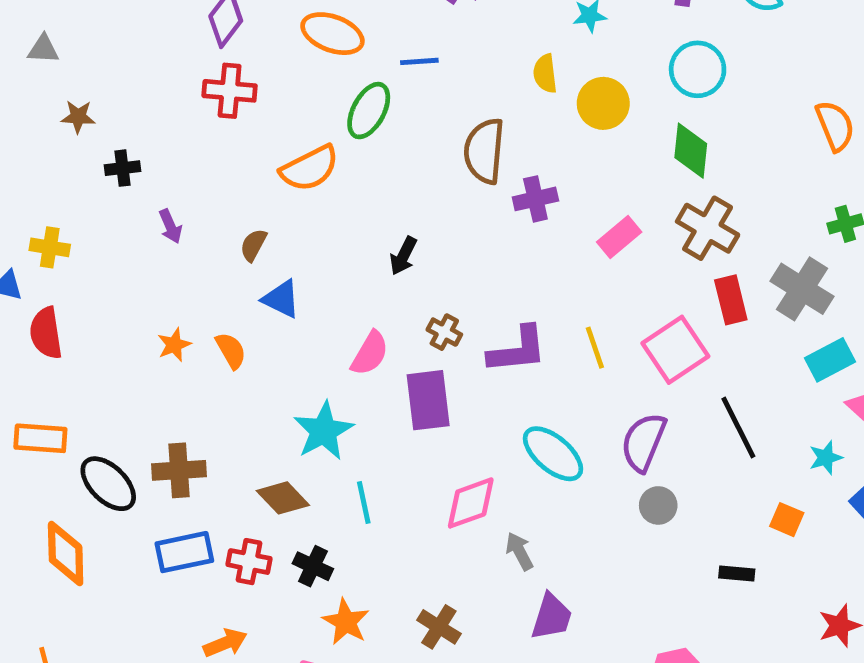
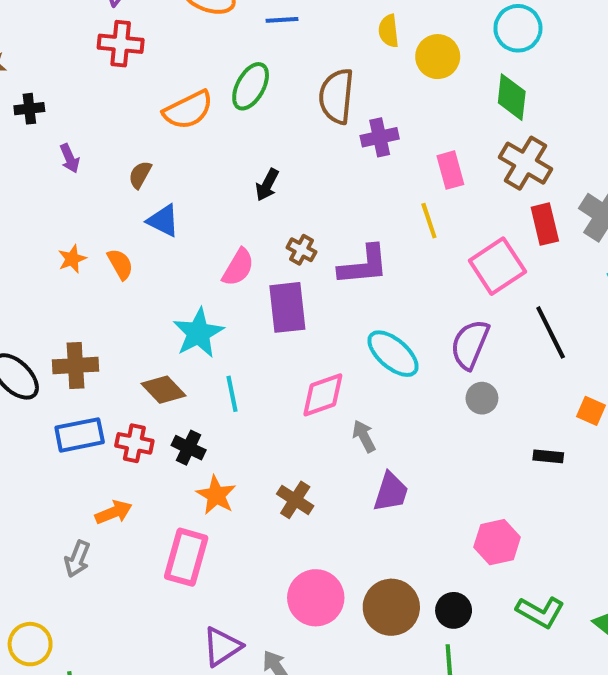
green ellipse: (369, 111) -> (251, 86), moved
pink rectangle: (619, 237) -> (450, 170), turned -66
yellow line: (595, 348) -> (429, 221), moved

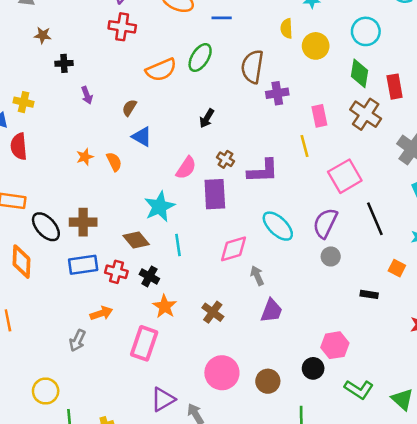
red rectangle: (545, 224) -> (395, 87), moved
brown circle: (391, 607) -> (268, 381), size x0.7
black circle: (454, 610) -> (313, 368), moved

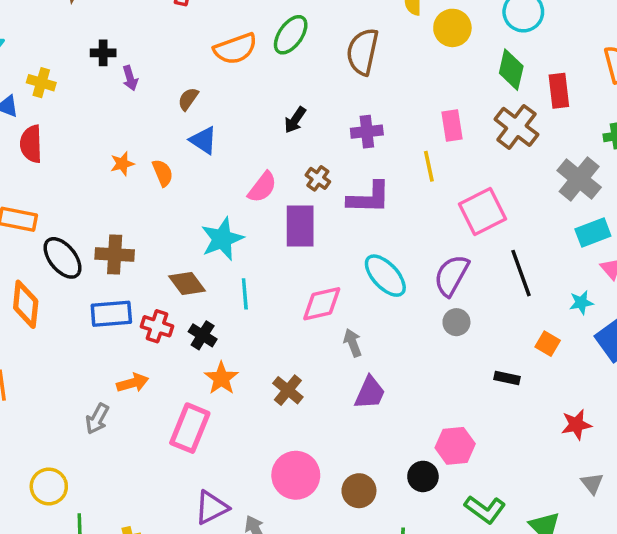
black cross: (64, 63) -> (103, 53), moved
purple cross: (277, 93) -> (367, 132), moved

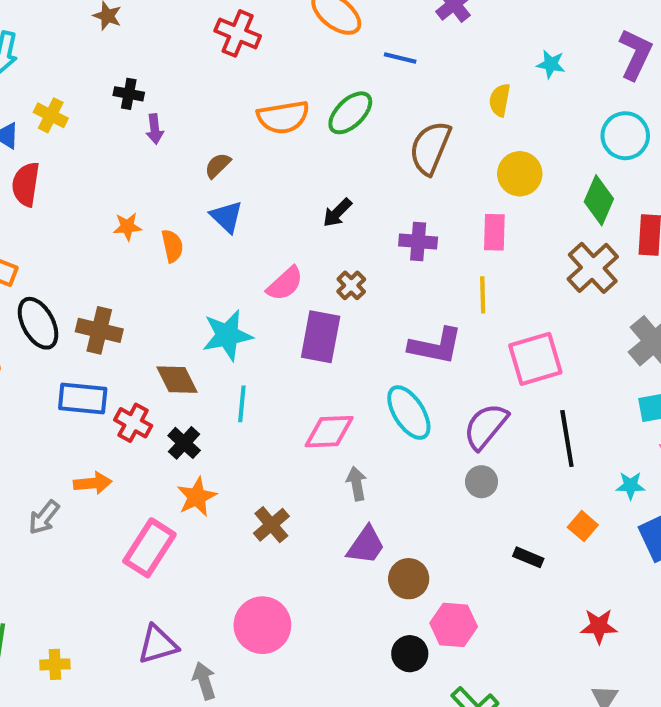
yellow circle: (452, 28) -> (520, 174), moved
pink rectangle: (452, 125) -> (494, 232), moved
purple L-shape: (369, 198) -> (436, 346), moved
brown circle: (359, 491) -> (409, 579), moved

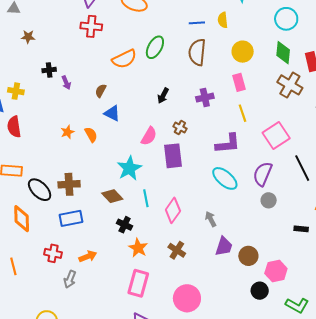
blue line: (400, 58) -> (197, 23), moved
red cross: (133, 423) -> (53, 253), moved
pink diamond: (329, 432) -> (173, 210), moved, turned -35
pink rectangle: (149, 548) -> (138, 283), moved

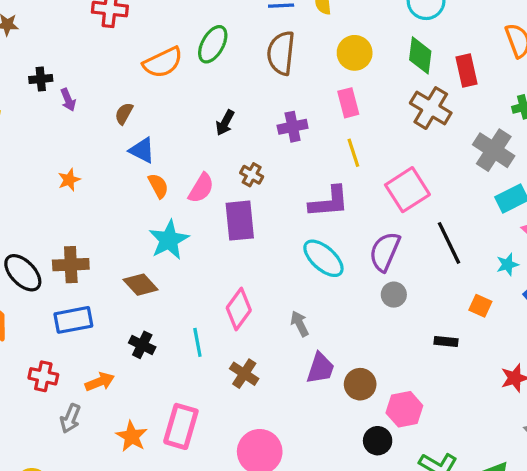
orange semicircle: (91, 135) -> (158, 186), moved
cyan line: (146, 198) -> (197, 342), moved
black cross: (125, 225) -> (142, 345), moved
orange star: (138, 248) -> (132, 436), moved

